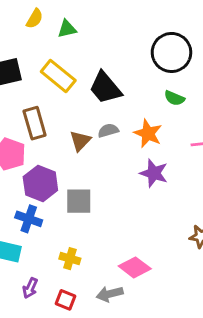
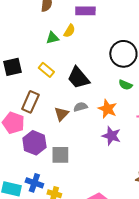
yellow semicircle: (35, 19) -> (69, 31), moved
yellow rectangle: (58, 76) -> (46, 70), size x0.7
brown rectangle: (35, 123) -> (30, 102), turned 40
blue cross: (29, 219) -> (34, 183), moved

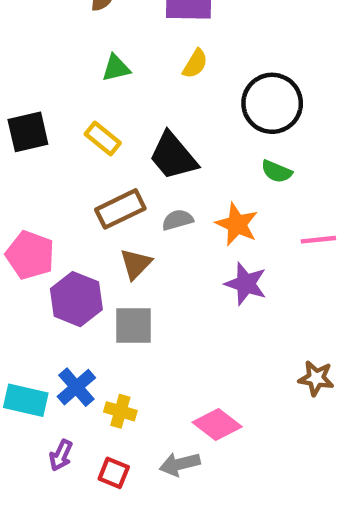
yellow semicircle: (69, 31) -> (195, 64), moved
brown rectangle: (30, 102) -> (120, 209), moved, turned 40
brown triangle: (61, 114) -> (136, 264), moved
blue cross: (34, 183) -> (76, 387), turned 30

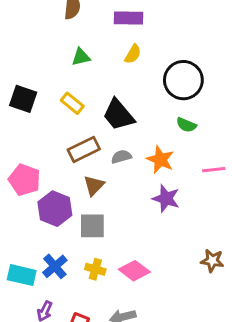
black square: (28, 132) -> (23, 99), turned 32
yellow cross: (120, 411) -> (95, 269), moved
pink diamond: (217, 424) -> (134, 271), moved

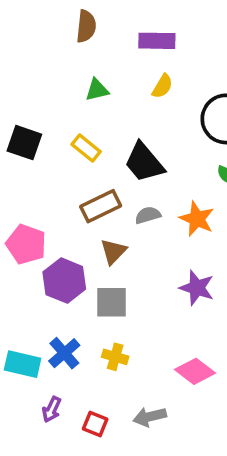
purple star: (166, 199) -> (197, 288), moved
pink diamond: (134, 271) -> (195, 371), moved

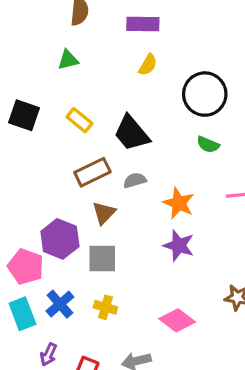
green triangle: (97, 90) -> (68, 60), moved
orange star: (197, 219) -> (179, 203), moved
pink pentagon: (26, 244) -> (26, 267), moved
cyan rectangle: (23, 364) -> (22, 314), turned 56

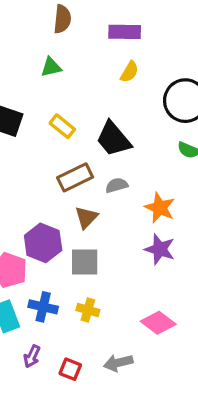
blue cross: (60, 304) -> (43, 307), turned -36

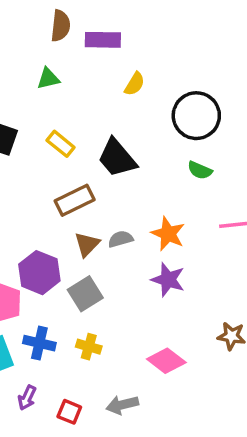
purple rectangle: (125, 32) -> (103, 40), moved
gray semicircle: (117, 185) -> (120, 239), moved
gray square: (85, 262) -> (85, 294), turned -32

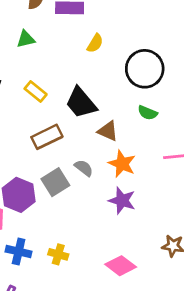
gray semicircle: (120, 239) -> (84, 168), turned 54
brown triangle: (87, 244) -> (108, 131), moved, turned -50
gray square: (85, 294) -> (55, 182), moved

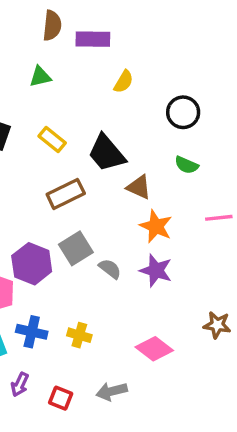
black circle: (145, 69) -> (183, 112), size x0.7
gray semicircle: (84, 168) -> (110, 269), moved

